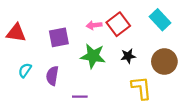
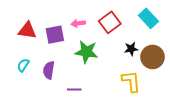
pink arrow: (94, 25) -> (78, 23), moved
red triangle: (16, 33) -> (27, 30), moved
black star: (128, 56) -> (131, 49), moved

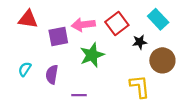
pink arrow: (78, 23) -> (83, 25), size x1.5
red triangle: (27, 30) -> (28, 19), moved
black star: (131, 49) -> (140, 42), moved
green star: (86, 52) -> (92, 55), turned -30

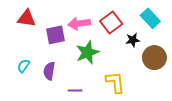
yellow L-shape: (140, 86) -> (115, 82), moved

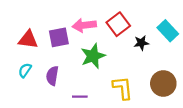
red triangle: (27, 18) -> (28, 40), moved
cyan rectangle: (150, 18) -> (168, 31), moved
brown circle: (154, 58) -> (163, 83), moved

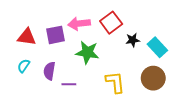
cyan rectangle: (168, 31) -> (157, 47), moved
green star: (93, 56) -> (87, 52), turned 30
purple line: (80, 97) -> (69, 84), moved

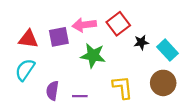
cyan semicircle: (24, 66) -> (25, 70), size x1.5
purple semicircle: (49, 71) -> (52, 91), moved
purple line: (69, 84) -> (80, 96), moved

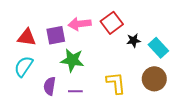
green star: (93, 56) -> (72, 60), moved

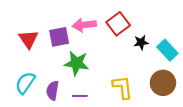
red triangle: (27, 37) -> (28, 39), turned 48
cyan semicircle: (24, 66) -> (25, 83), moved

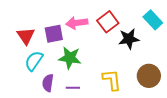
black star: (141, 42) -> (129, 39), size x1.5
cyan rectangle: (167, 50) -> (153, 20), moved
cyan semicircle: (25, 83) -> (34, 61), moved

